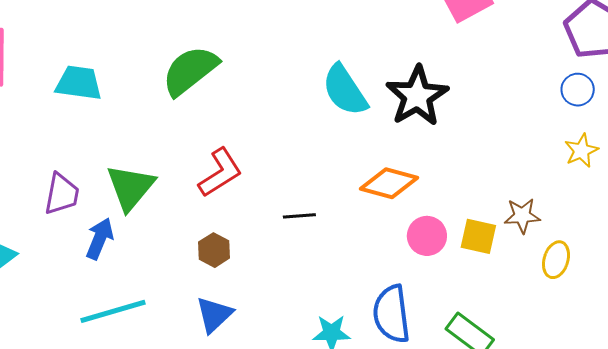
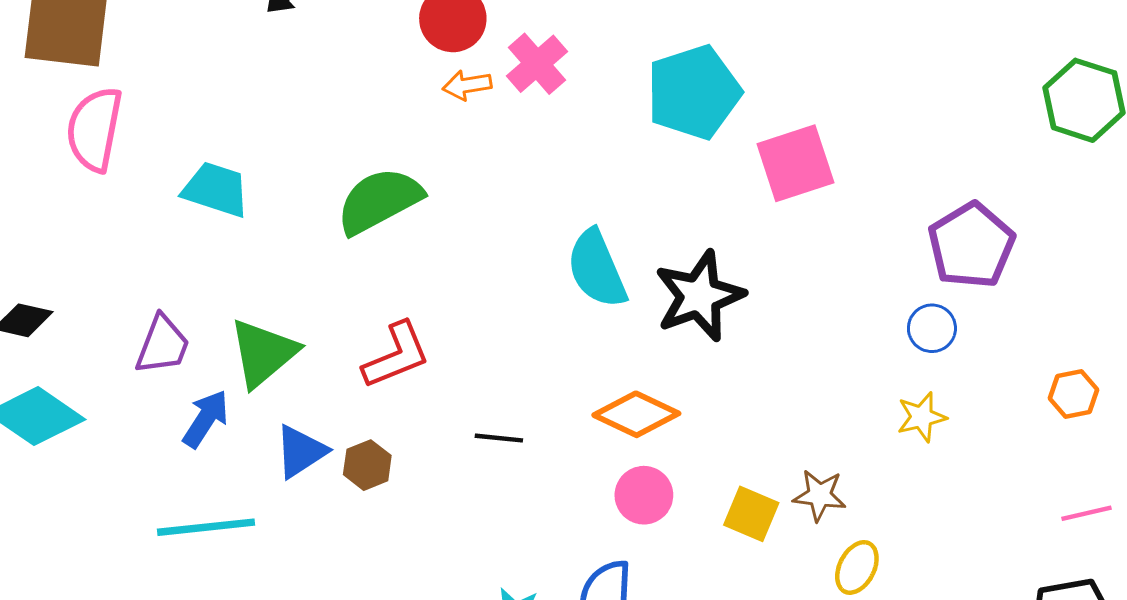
pink circle: (427, 236) -> (644, 495), moved
blue triangle: (214, 315) -> (301, 451), moved

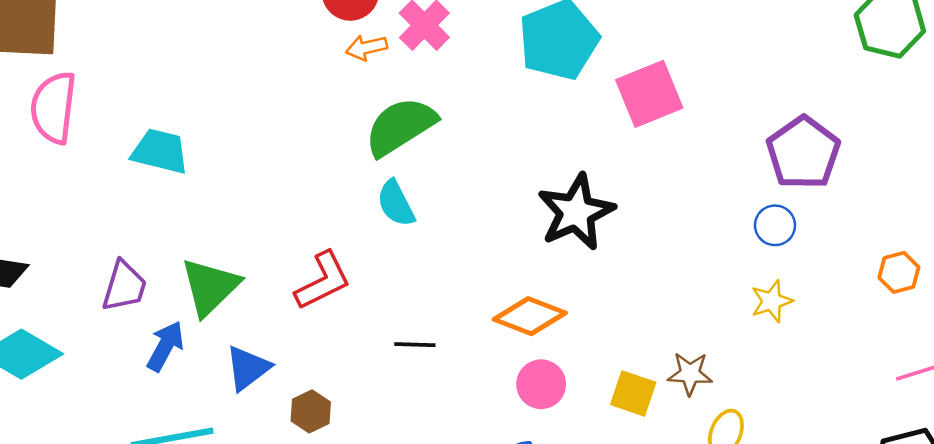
green semicircle: (379, 201) -> (400, 126), moved
cyan semicircle: (597, 269) -> (396, 203), moved, size x0.7
brown hexagon: (367, 465) -> (311, 411), moved

